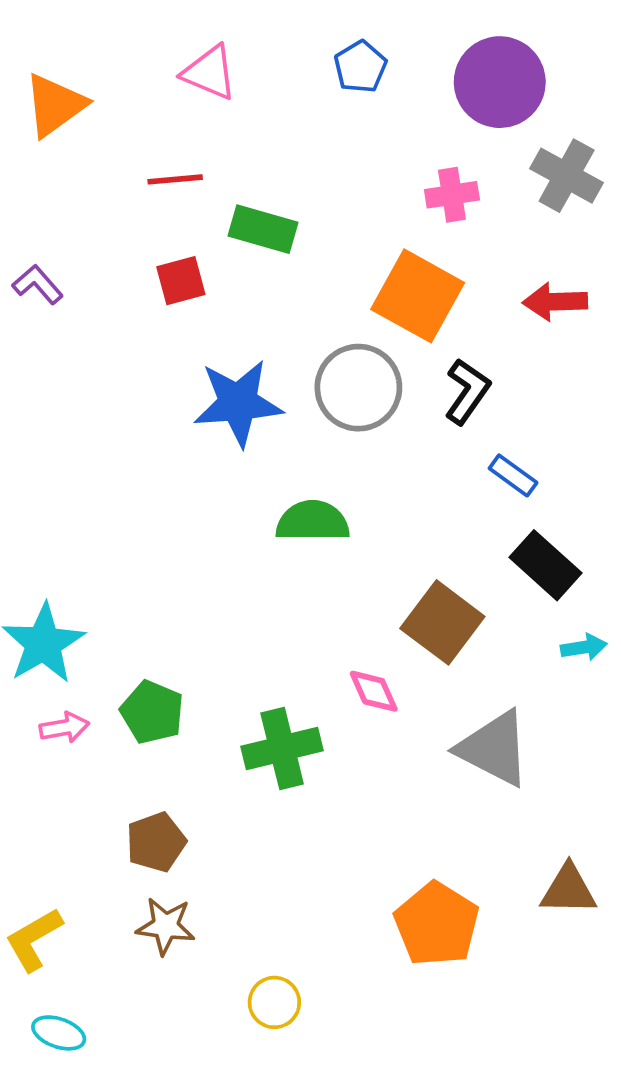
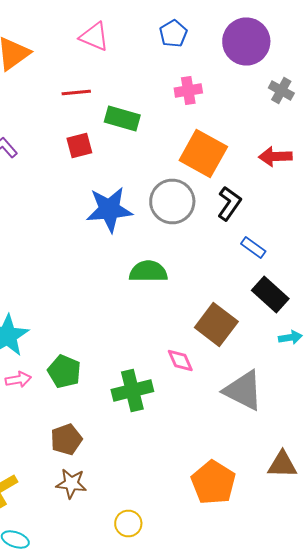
gray cross: (567, 176) -> (281, 90), size x0.7
pink cross: (452, 195) -> (188, 90), moved

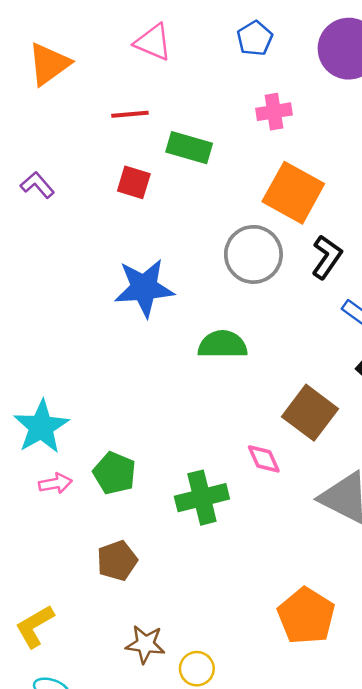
red square: (79, 146) -> (134, 182), turned 32
blue star: (109, 210) -> (144, 288), moved
brown star: (71, 484) -> (145, 644), moved

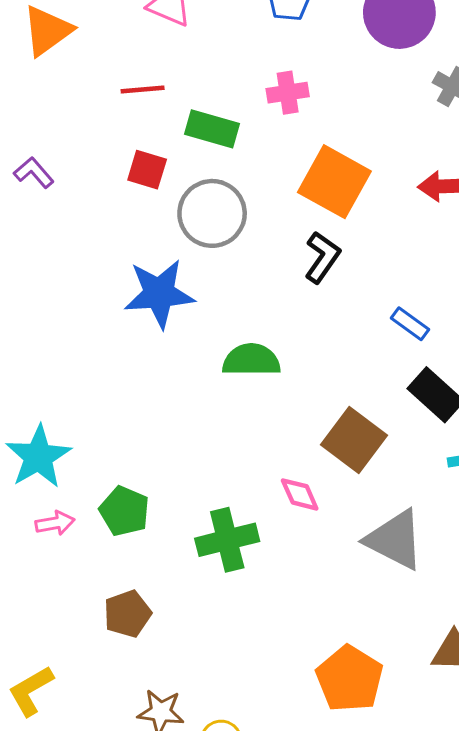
pink cross: (274, 112) -> (288, 93), moved
gray circle: (253, 254) -> (212, 213), moved
black L-shape: (327, 257) -> (322, 257), moved

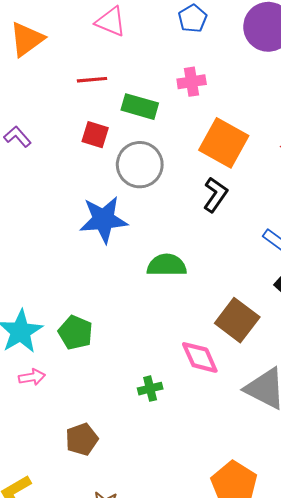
pink diamond: (300, 494) -> (200, 357), size x1.4
green pentagon: (124, 511) -> (75, 333), moved
green cross: (227, 540) -> (150, 389), size x0.6

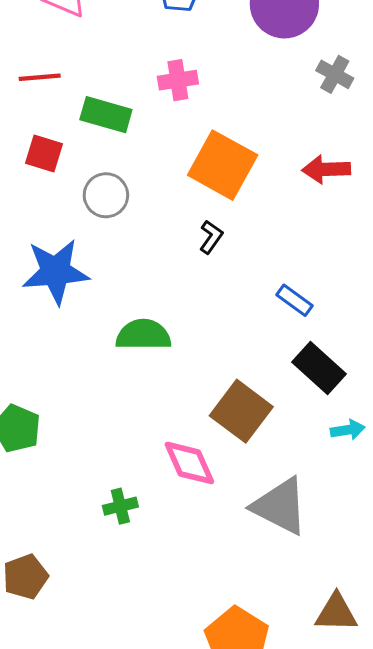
gray circle: (140, 165) -> (106, 195), size x0.7
black L-shape: (215, 195) -> (211, 237), size x0.7

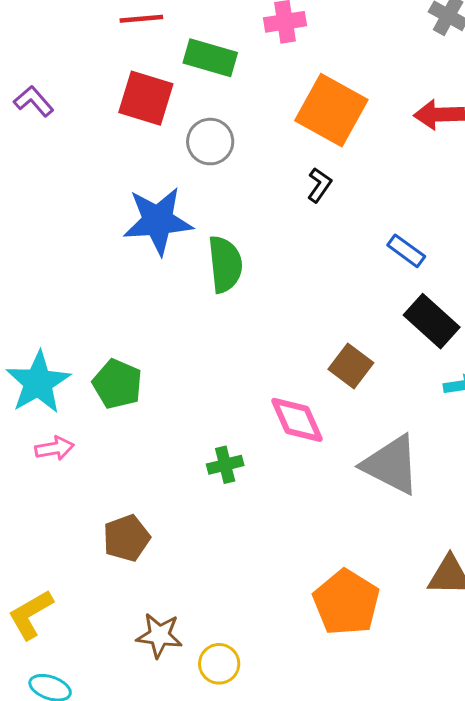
red square: (44, 154) -> (146, 98), size x1.4
green semicircle: (143, 335) -> (225, 264), moved, turned 84
brown square: (241, 411) -> (351, 366), size x0.7

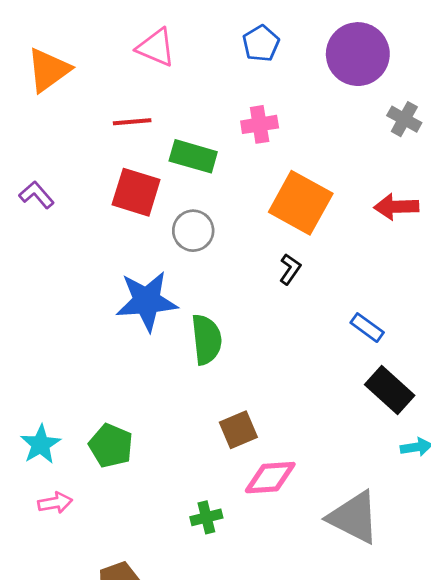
brown square: (351, 366) -> (238, 430), moved, turned 30
cyan star: (38, 382) -> (41, 444), size x0.7
pink diamond: (297, 420) -> (270, 478), turned -70

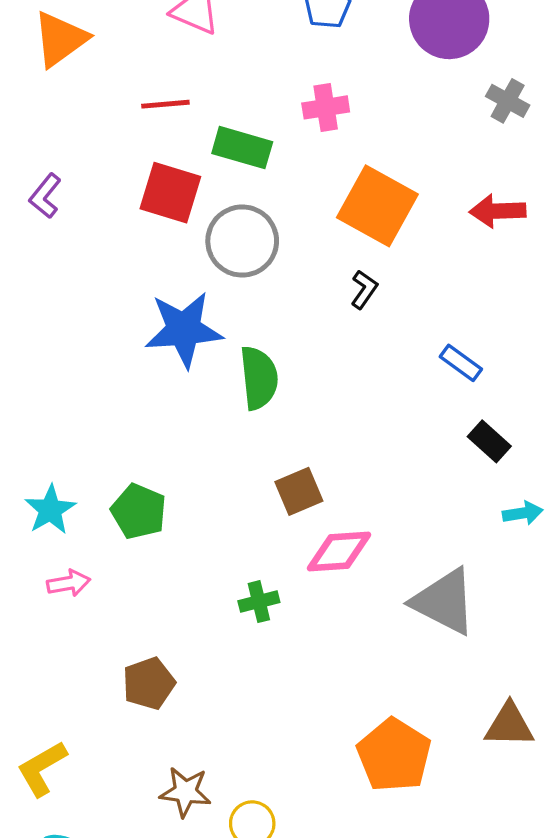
purple L-shape: (37, 195) -> (45, 196), turned -100
gray circle: (193, 231) -> (242, 241), size x1.4
black rectangle: (390, 390) -> (489, 441), size x0.7

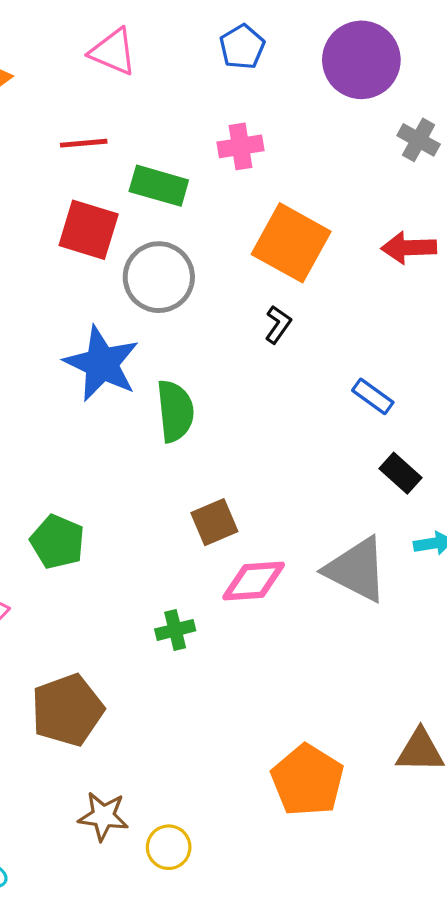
blue star: (184, 329) -> (102, 364), turned 30
gray triangle: (444, 602) -> (356, 570), moved
brown pentagon: (149, 683) -> (67, 710), size x1.4

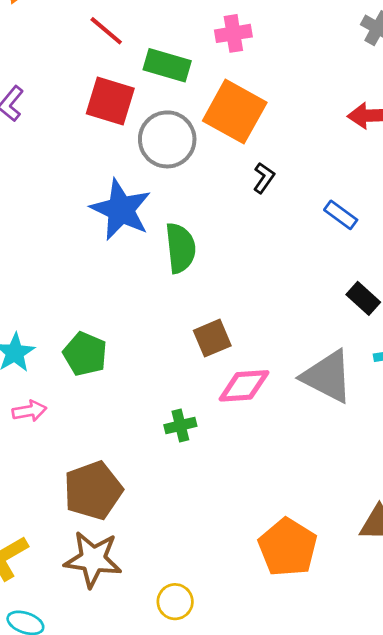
red line: (84, 143) -> (106, 31), turned 45
orange square: (291, 243) -> (235, 112), moved
blue rectangle: (373, 396) -> (341, 215), moved
brown star: (103, 816) -> (93, 559), moved, size x1.4

